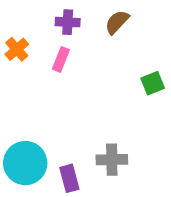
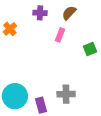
pink rectangle: (61, 59) -> (60, 35), moved

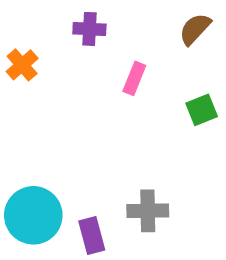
brown semicircle: (69, 13) -> (195, 29), moved

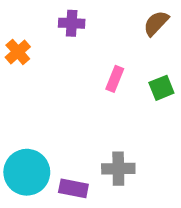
pink rectangle: (134, 78) -> (115, 79), moved
purple rectangle: (92, 236) -> (73, 188), turned -64

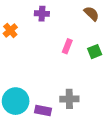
brown semicircle: (156, 23) -> (91, 14), turned 91

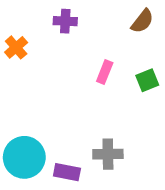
brown semicircle: (91, 14) -> (142, 21), turned 84

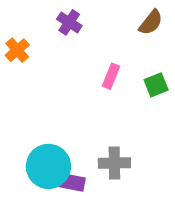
purple cross: (65, 21) -> (69, 22), turned 30
cyan circle: (24, 157) -> (48, 166), moved

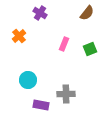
orange cross: (17, 50) -> (19, 36), moved
cyan circle: (48, 166) -> (28, 80), moved, size x0.7

